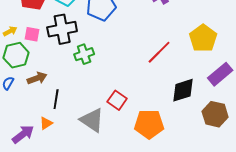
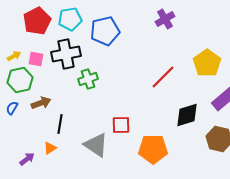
red square: (117, 100) -> (121, 125), turned -36
purple arrow: (23, 134) -> (27, 159), size x0.7

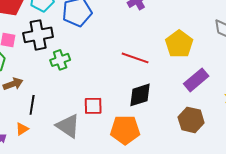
red line: (163, 77) -> (135, 58), turned 64
black diamond: (187, 115) -> (140, 95), moved

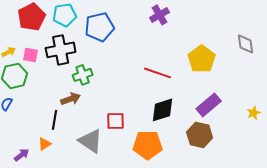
purple rectangle: (196, 80) -> (209, 105), moved
brown arrow: (13, 84) -> (71, 99), moved
brown hexagon: (191, 120) -> (200, 135), moved

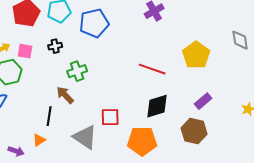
black cross: (61, 50) -> (55, 46), size x0.5
brown arrow: (71, 99) -> (65, 95), turned -114
purple rectangle: (209, 105) -> (203, 101), size x0.7
purple arrow: (22, 155) -> (16, 151), turned 56

